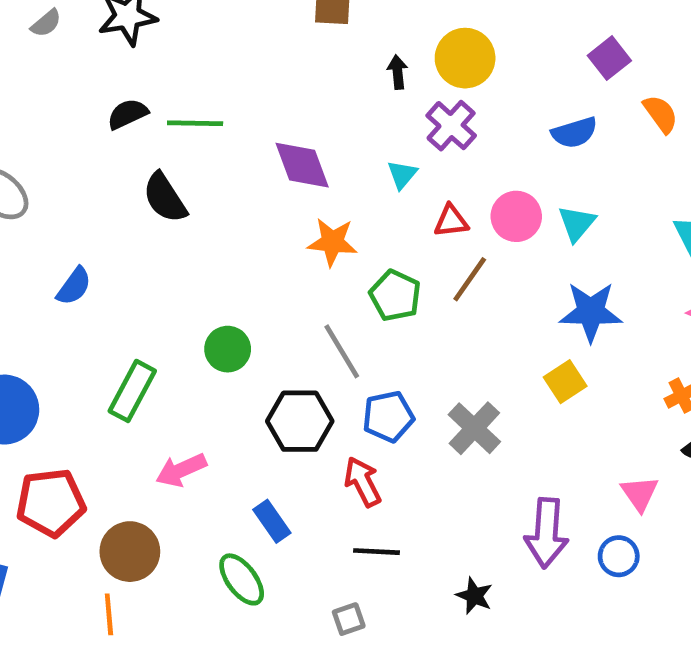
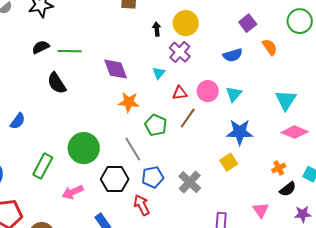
green circle: (228, 349) -> (84, 148), size x1.6
pink arrow: (181, 470) -> (73, 192), moved

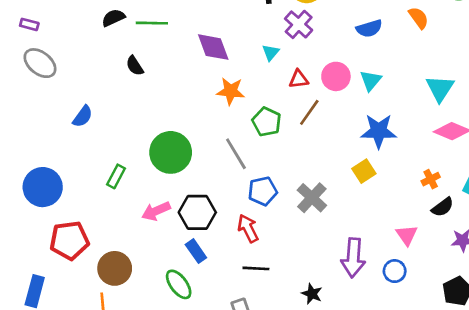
black semicircle: (57, 83) -> (135, 66), size x0.7
green rectangle: (43, 166) -> (116, 176), size x0.7
black hexagon: (115, 179) -> (197, 212), moved

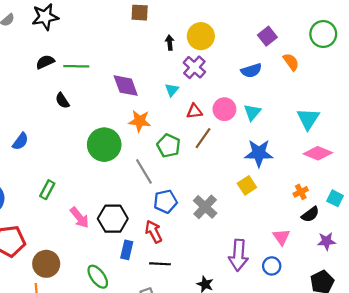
green circle: (171, 152) -> (104, 145), moved
pink arrow: (156, 211) -> (79, 218), turned -105
blue rectangle: (196, 251) -> (127, 250), moved, turned 48

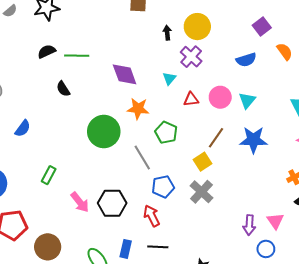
brown line: (203, 138) -> (216, 138), moved
yellow square: (247, 185) -> (203, 162), moved
blue rectangle: (127, 250) -> (126, 249), moved
purple arrow: (238, 255) -> (249, 225), moved, size x0.7

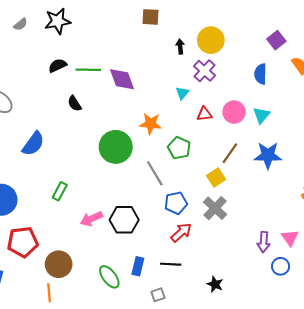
blue semicircle: (246, 60) -> (260, 74), turned 108
purple diamond: (125, 74) -> (122, 79), moved
blue semicircle: (23, 128) -> (33, 144), size x1.4
pink arrow: (80, 202) -> (91, 219), turned 105
red arrow: (152, 216) -> (181, 232), moved, turned 75

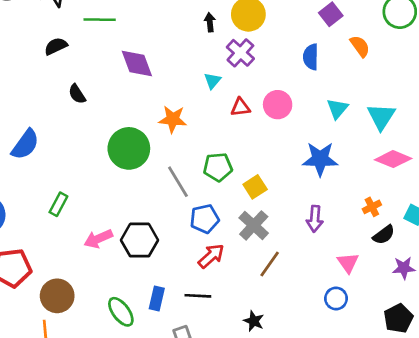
green line: (88, 70) -> (100, 20), moved
cyan triangle: (262, 115) -> (337, 109), moved
green pentagon: (179, 148) -> (218, 167), moved, turned -30
brown line: (230, 153) -> (270, 264), moved
purple arrow: (264, 242) -> (315, 219), moved

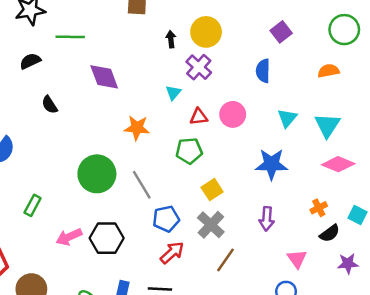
orange semicircle: (360, 46) -> (328, 71), moved, turned -65
green circle: (129, 148) -> (97, 174), moved
green pentagon: (218, 167) -> (189, 151), moved

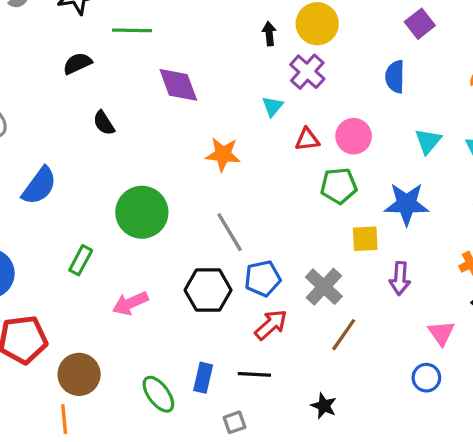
green pentagon: (189, 151) -> (339, 186), moved
green circle: (97, 174) -> (142, 212), moved
yellow square: (212, 190) -> (365, 239), moved, turned 30
black hexagon: (107, 238) -> (208, 290), moved

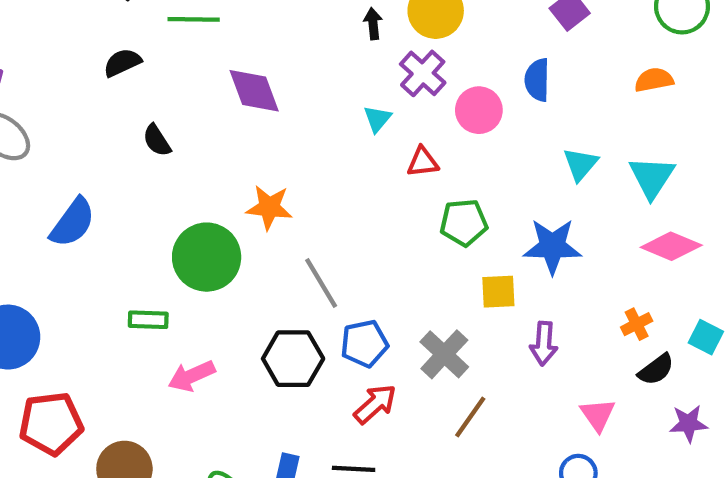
pink circle: (354, 136) -> (479, 110), moved
orange star: (223, 154) -> (269, 207), moved
green rectangle: (81, 260) -> (148, 320), moved, turned 64

